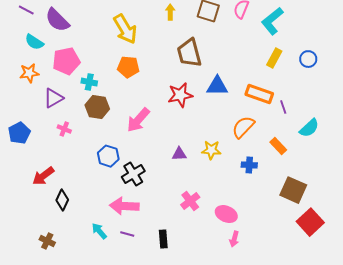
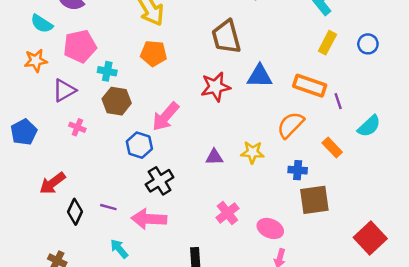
blue hexagon: (108, 156) -> (139, 145), moved
brown square: (293, 190) -> (314, 200), moved, turned -32
purple line: (127, 234) -> (108, 207), moved

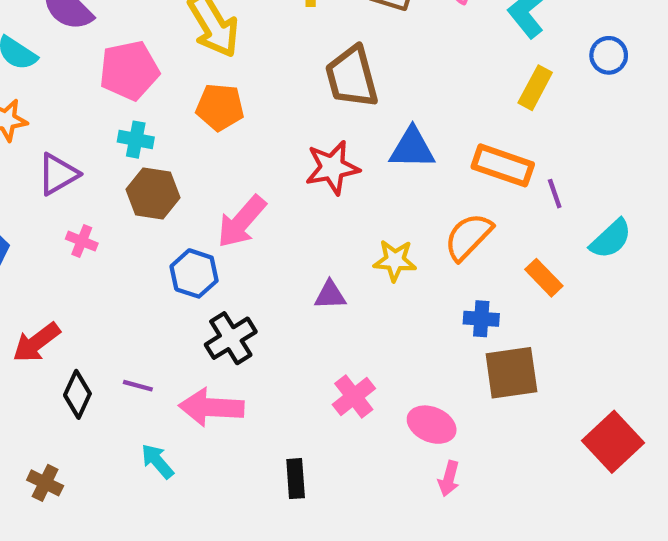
blue circle: (368, 44) -> (609, 55), moved
pink pentagon: (80, 46) -> (129, 70), moved
yellow star: (252, 152) -> (395, 260), moved

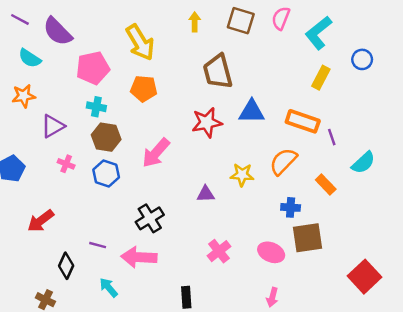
blue hexagon: (194, 273) -> (106, 173), moved
black diamond: (77, 394) -> (66, 266), moved
pink ellipse: (432, 425) -> (271, 252), moved

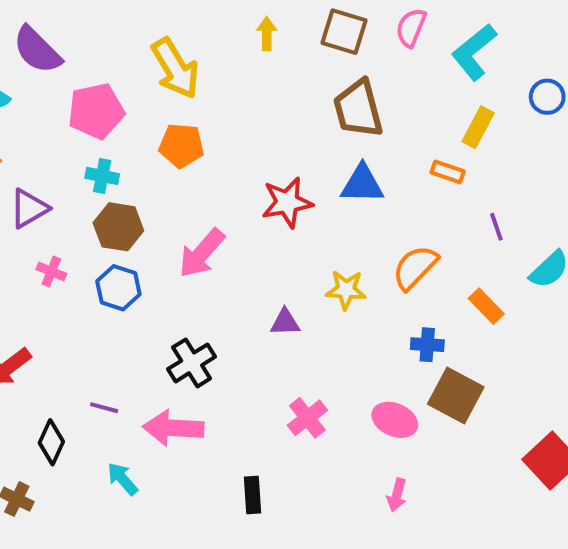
brown trapezoid: (218, 72) -> (358, 109), moved
orange rectangle: (303, 121) -> (448, 172), moved, size x0.6
brown square: (308, 238) -> (456, 395), turned 36

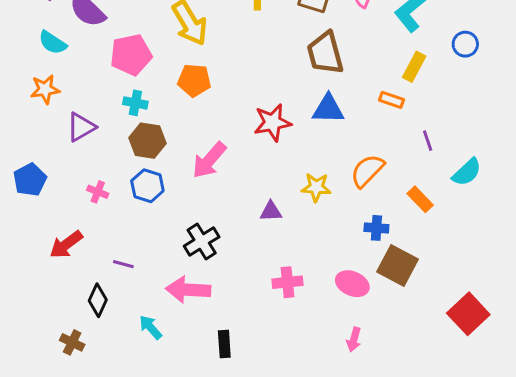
pink cross: (51, 271) -> (98, 192), moved
purple line: (104, 408) -> (123, 264), moved
pink cross: (307, 418) -> (288, 282), turned 32
black rectangle: (253, 495) -> (224, 344), moved

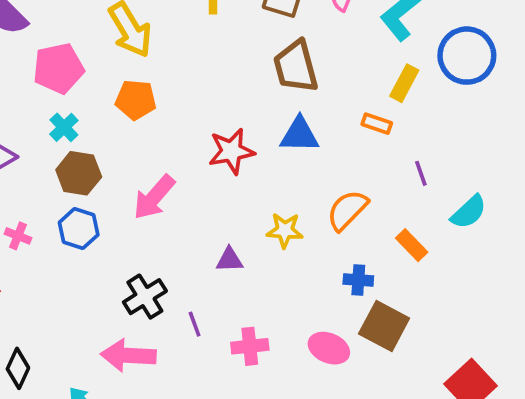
blue circle: (465, 44) -> (467, 56), size x1.8
cyan cross: (135, 103) -> (64, 127), turned 35
purple line: (123, 264) -> (195, 324), moved, turned 55

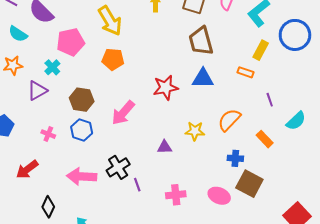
cyan cross: (64, 127) -> (52, 67), moved
purple line: (195, 324) -> (137, 185), moved
pink arrow: (128, 355) -> (82, 176), moved

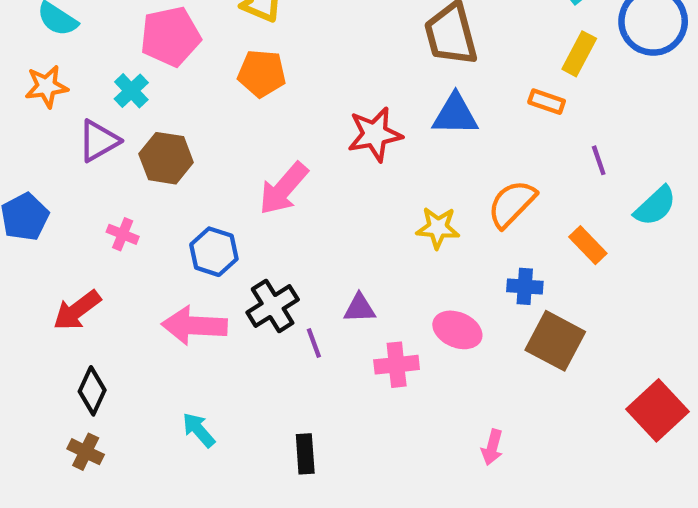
brown hexagon: (82, 100) -> (166, 158), moved
blue hexagon: (82, 130) -> (214, 252), moved
purple triangle: (165, 147) -> (360, 308), moved
pink ellipse: (219, 196) -> (457, 330), moved
black diamond: (48, 207) -> (92, 391), moved

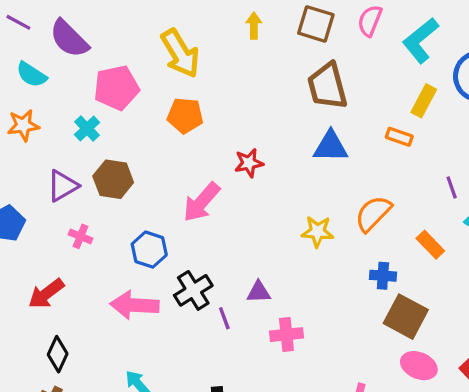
red star: (375, 134) -> (249, 163), moved, size x0.7
purple triangle: (99, 141) -> (63, 186), moved
purple line: (599, 160) -> (452, 187), moved
pink ellipse: (457, 330) -> (419, 366), moved

